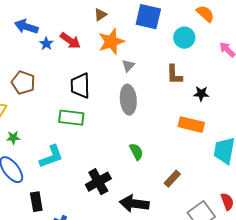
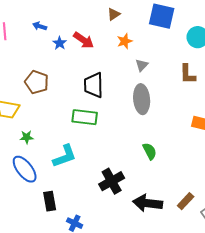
blue arrow: (26, 27) -> (40, 26), size x0.6
orange star: (111, 42) -> (125, 41), size x0.6
brown rectangle: (172, 179) -> (186, 201), moved

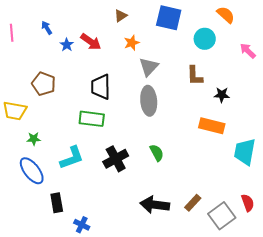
blue arrow: (40, 26) -> (47, 28), turned 40
gray triangle: (142, 65) -> (149, 67), size x1.5
black cross: (112, 181) -> (116, 159), moved

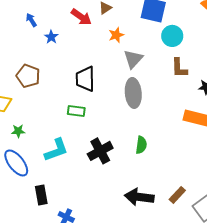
cyan circle: (205, 39) -> (172, 36), moved
red arrow: (91, 42) -> (81, 17), moved
green rectangle: (92, 119) -> (76, 111), size x0.7
green semicircle: (157, 153) -> (141, 145), turned 36

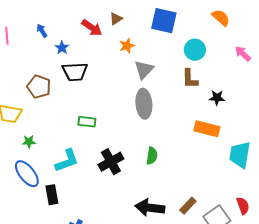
cyan circle: (172, 36) -> (195, 50), moved
black trapezoid: (85, 79) -> (75, 72), moved, turned -92
black rectangle: (41, 195) -> (52, 195), moved

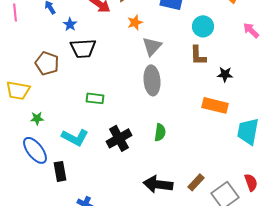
cyan L-shape: (67, 161) -> (75, 137), turned 48

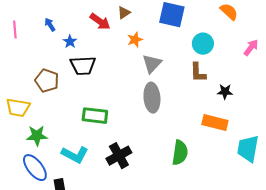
pink arrow: (251, 30) -> (251, 48), turned 84
green rectangle: (95, 98) -> (95, 116), size x1.4
green star: (37, 118) -> (37, 136), size x1.5
green semicircle: (160, 132) -> (180, 153), moved, size x1.4

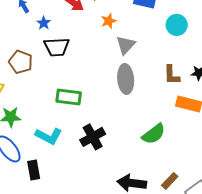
brown L-shape: (198, 73) -> (172, 75), moved
green semicircle: (180, 153) -> (154, 134), turned 45

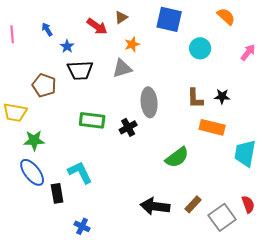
gray triangle: (126, 45) -> (122, 68), moved, turned 30
cyan L-shape: (49, 136) -> (80, 172), moved, turned -144
black cross: (93, 137) -> (128, 127), moved, size x0.7

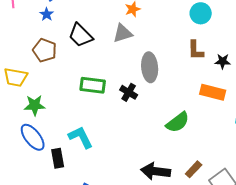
blue star: (67, 46) -> (47, 14), moved
black trapezoid: (80, 70) -> (81, 35), turned 48
brown L-shape: (195, 98) -> (196, 50), moved
black cross: (128, 127) -> (129, 92), turned -30

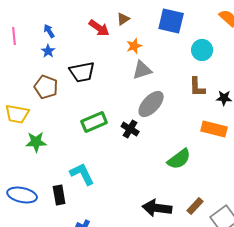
gray triangle: (123, 33) -> (142, 70), moved
black trapezoid: (81, 35) -> (82, 72), turned -56
gray ellipse: (150, 67) -> (151, 104), turned 48
green rectangle: (93, 85) -> (94, 122), turned -30
blue ellipse: (33, 137) -> (22, 195), moved, turned -40

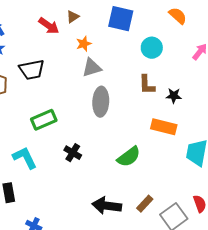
gray ellipse: (151, 104) -> (101, 102), turned -40
black cross: (130, 129) -> (73, 153), moved
cyan L-shape: (82, 174) -> (25, 158), moved

